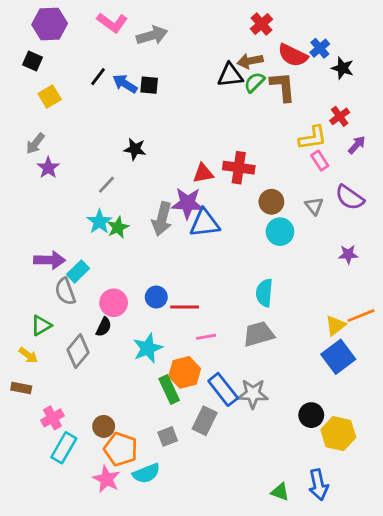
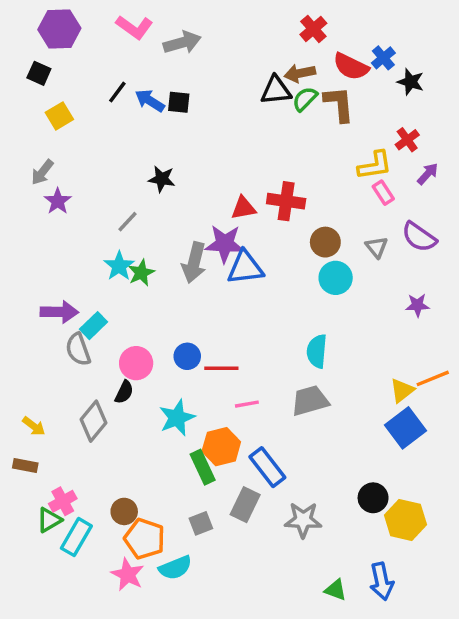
green triangle: (41, 325) -> (49, 520), moved
gray star: (253, 394) -> (303, 520), moved

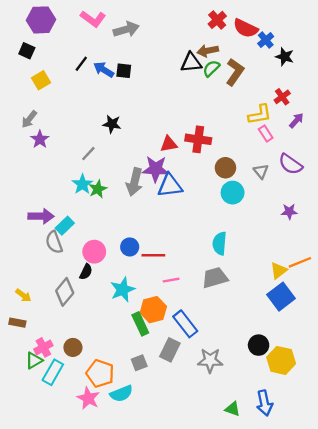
red semicircle: (351, 66) -> (246, 28), moved
brown L-shape: (339, 104) -> (235, 72), turned 40
brown circle: (124, 511) -> (73, 347), moved

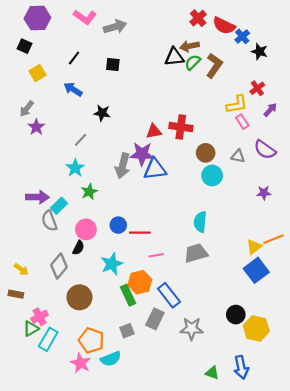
blue arrow: (104, 70) -> (73, 89), moved
gray triangle: (261, 171) -> (238, 156), turned -40
green star: (98, 189) -> (89, 192), moved
brown circle: (73, 347) -> (79, 297), moved, size x1.5

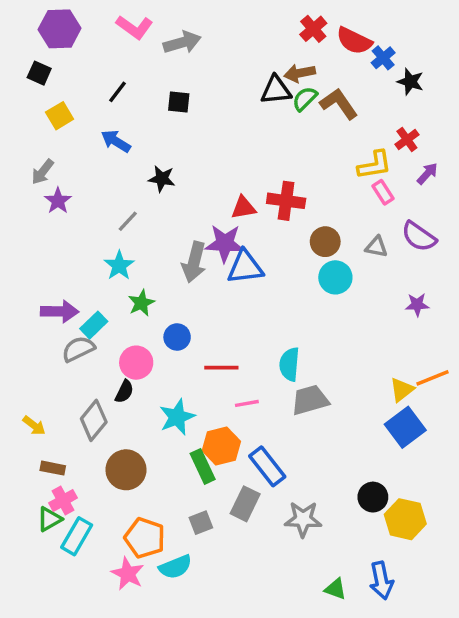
brown L-shape: (214, 66) -> (339, 104), turned -70
gray semicircle: (49, 221) -> (78, 349), turned 84
cyan semicircle: (200, 222) -> (289, 364), moved
blue circle: (118, 225) -> (177, 337), moved
brown rectangle: (16, 294) -> (53, 468), moved

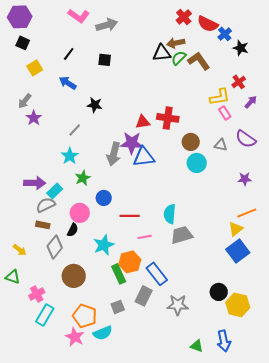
purple hexagon: (60, 29) -> (20, 17), moved
orange line: (432, 378) -> (247, 213), moved
brown rectangle: (53, 468) -> (43, 225), moved
green triangle: (49, 519) -> (13, 277), moved, turned 49

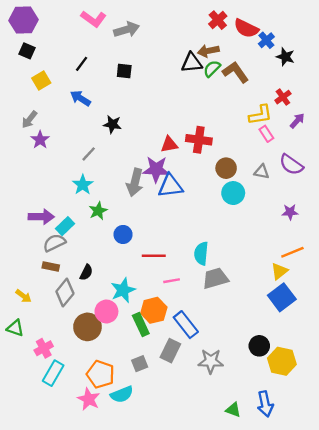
pink circle: (80, 213) -> (106, 311), moved

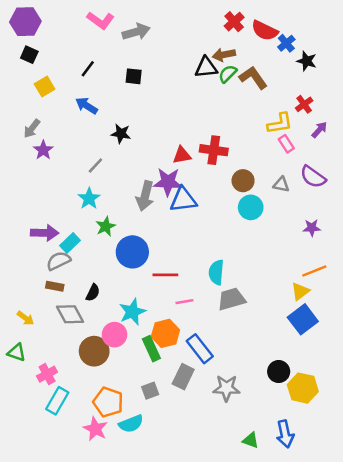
blue circle: (123, 234) -> (132, 252), size x1.6
gray diamond: (65, 293) -> (70, 314), turned -68

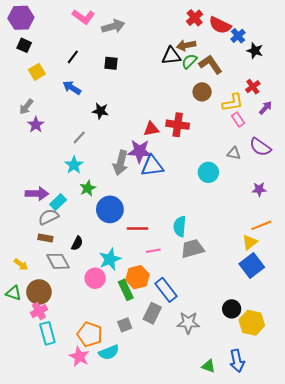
brown circle: (243, 181) -> (202, 92), moved
brown circle: (94, 351) -> (39, 292), moved
cyan rectangle: (57, 401) -> (47, 333), turned -45

